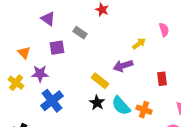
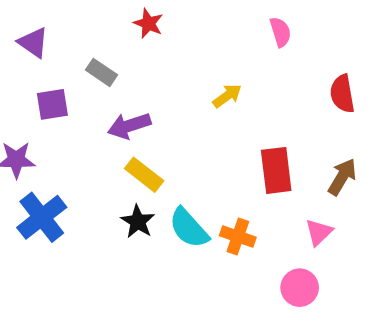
pink semicircle: (164, 30) -> (280, 32), moved
purple arrow: (123, 66) -> (129, 126), moved
red rectangle: (162, 79) -> (276, 170), size x1.5

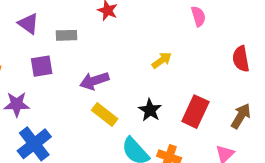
gray rectangle: (101, 72) -> (66, 35), moved, turned -36
red rectangle: (276, 170) -> (195, 112), turned 32
black star: (138, 222) -> (150, 110), moved

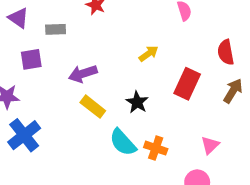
red rectangle: (195, 112) -> (187, 84), moved
brown arrow: (241, 116) -> (233, 91), moved

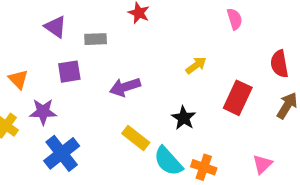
yellow rectangle: (93, 107) -> (136, 138), moved

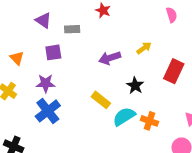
purple arrow: (125, 87) -> (110, 58), moved
purple star: (43, 112) -> (46, 83), moved
cyan semicircle: (168, 161) -> (124, 117), turned 100

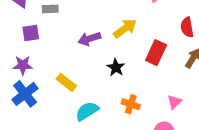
yellow arrow: (144, 48) -> (125, 28), size x1.5
yellow rectangle: (101, 100) -> (66, 82), moved
cyan semicircle: (124, 117) -> (87, 111), moved

